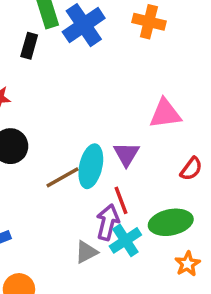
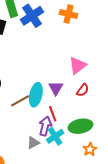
pink triangle: (165, 114) -> (78, 65), turned -30
red semicircle: (191, 169) -> (83, 90), moved

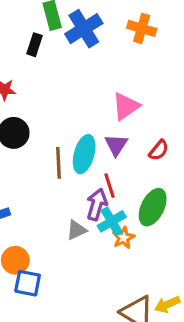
pink triangle: (78, 65) -> (126, 106), moved
brown line: (20, 101) -> (59, 163), turned -66
green ellipse: (80, 126) -> (153, 207), turned -55
orange star: (90, 149) -> (123, 238), moved

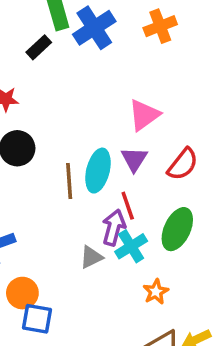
orange cross: (142, 28) -> (160, 26), turned -36
black rectangle: (34, 45) -> (39, 47), turned 30
red semicircle: (159, 150) -> (183, 164), size x1.4
orange star: (123, 238) -> (156, 292), moved

